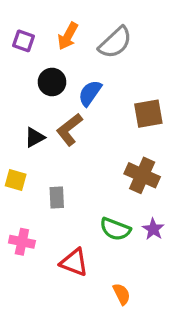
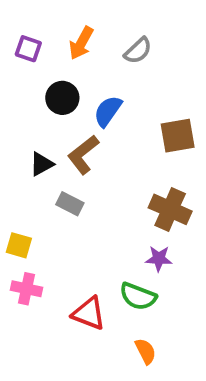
gray semicircle: (115, 42) -> (138, 51), size x0.7
yellow square: (16, 180) -> (19, 245), moved
gray rectangle: (57, 197) -> (70, 204), moved, turned -60
green semicircle: (115, 229) -> (138, 296), moved
purple star: (153, 229) -> (159, 259), moved, turned -30

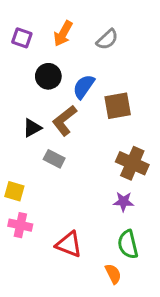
brown square: (178, 136) -> (118, 106), moved
green semicircle: (138, 296) -> (128, 244), moved, turned 56

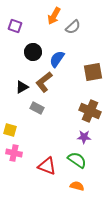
orange arrow: (63, 34) -> (54, 16), moved
brown square: (118, 106) -> (93, 72), moved
green semicircle: (128, 244) -> (77, 160), moved, turned 138
orange semicircle: (113, 274) -> (77, 186), turned -48

